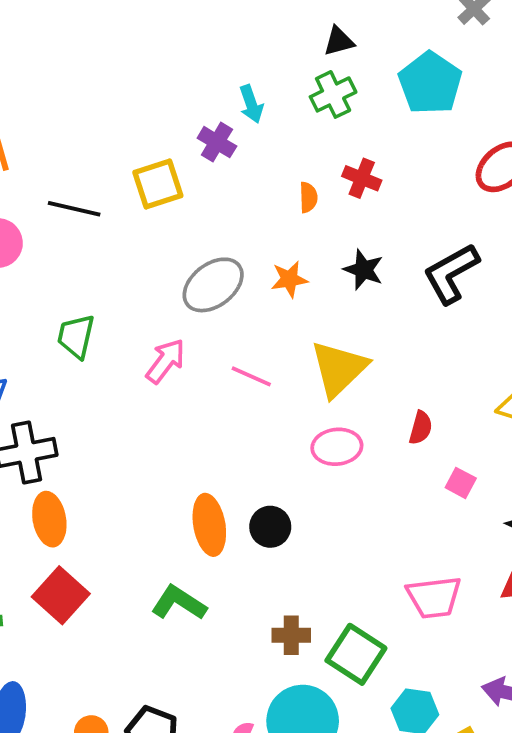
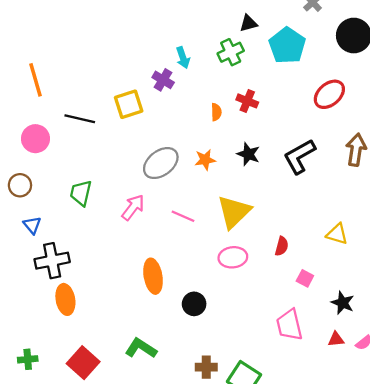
black triangle: (339, 41) -> (248, 23), moved
orange ellipse: (209, 525) -> (153, 276), moved
red square: (61, 595) -> (83, 363), moved
pink trapezoid: (434, 597) -> (289, 325), moved, turned 84

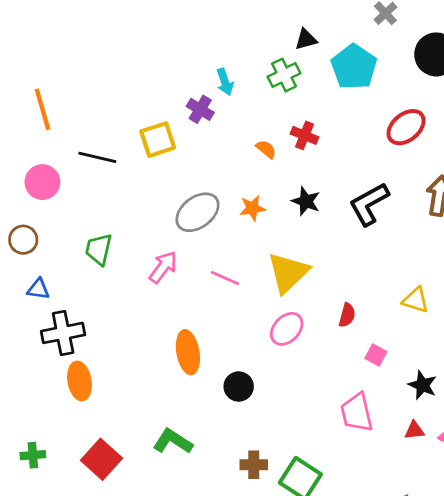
orange semicircle: (216, 112) -> (266, 149), turned -49
blue triangle: (32, 225) -> (38, 289), turned -42
pink ellipse: (233, 257) -> (287, 329), turned -40

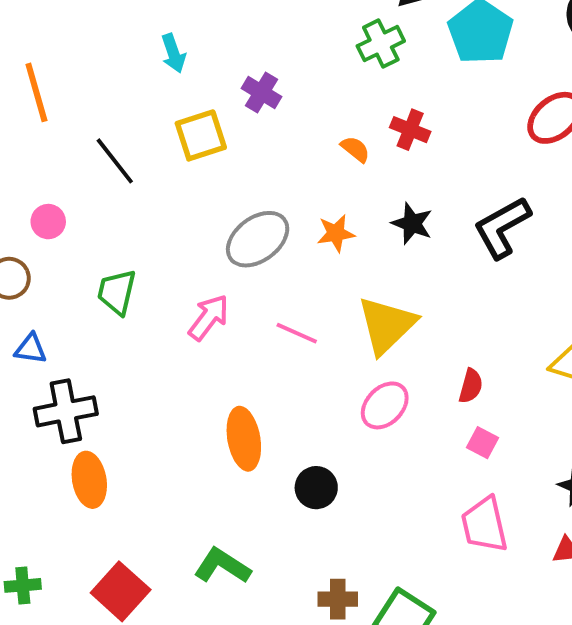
cyan arrow: (225, 82) -> (173, 53), moved
black line: (97, 157) -> (115, 161), turned 39
pink circle: (42, 182) -> (48, 222), moved, size x0.7
pink square: (376, 355) -> (483, 443), moved

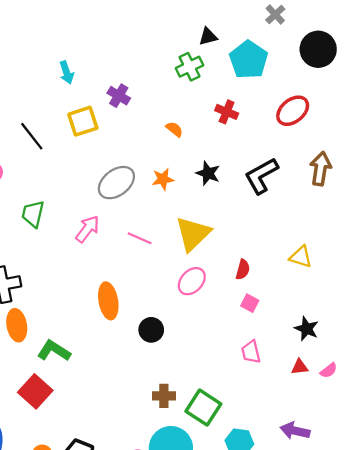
red cross: (410, 130) -> (227, 112), moved
pink trapezoid: (484, 525) -> (251, 352), size x0.7
green L-shape: (222, 566) -> (54, 351), moved

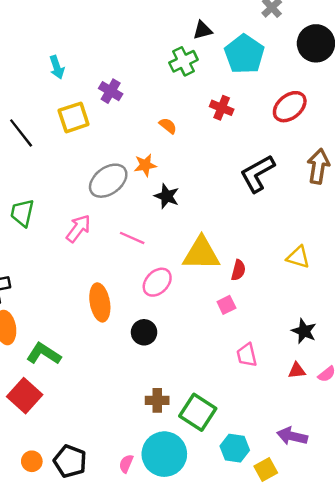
black star: (208, 173) -> (167, 196), moved
orange star: (163, 179) -> (145, 165), moved
yellow triangle: (193, 234) -> (201, 254), moved, turned 45
pink ellipse: (192, 281) -> (157, 282), moved
pink square: (250, 303) -> (226, 305), moved, turned 36

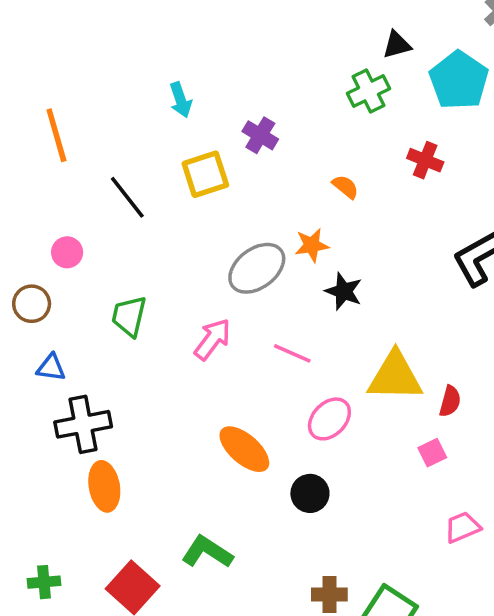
orange ellipse: (100, 302) -> (244, 449), turned -39
green L-shape: (44, 354) -> (207, 552), moved
pink trapezoid: (247, 355) -> (462, 527), turned 80

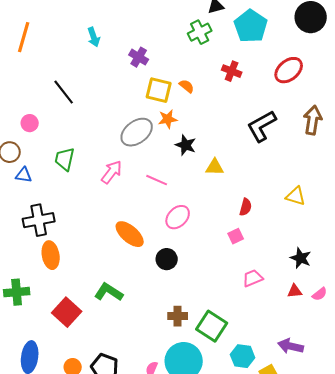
orange line: (56, 135) -> (24, 37), moved, turned 32
yellow square: (205, 174) -> (159, 90), moved, turned 32
blue triangle: (51, 368) -> (24, 175), moved
yellow triangle: (395, 376) -> (215, 167), moved, size x0.6
green cross: (44, 582) -> (17, 292), moved, size x1.4

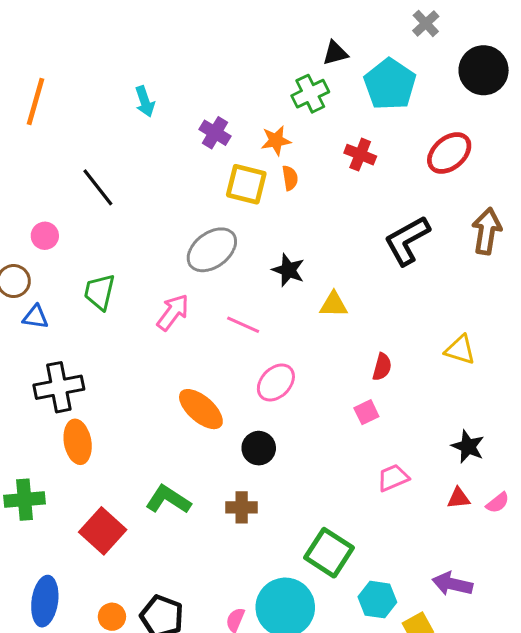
orange semicircle: (187, 86) -> (290, 178), turned 42
orange star: (168, 119) -> (276, 141), moved
brown cross: (178, 316) -> (242, 507), moved

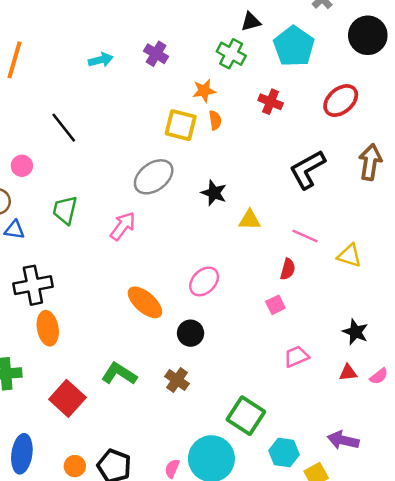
green cross: (310, 94) -> (231, 54), turned -36
cyan arrow: (145, 101) -> (101, 60), turned -85
purple cross: (215, 133) -> (156, 54), moved
pink line: (243, 325) -> (305, 236), moved
brown cross: (242, 507) -> (177, 380), turned 35

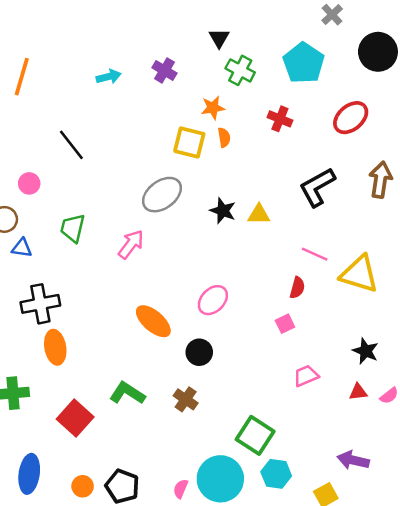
black triangle: (251, 22) -> (219, 38), moved, turned -45
yellow triangle: (250, 220) -> (259, 214), moved
yellow triangle: (349, 256) -> (359, 274), size x1.6
cyan hexagon: (284, 453) -> (276, 474), moved

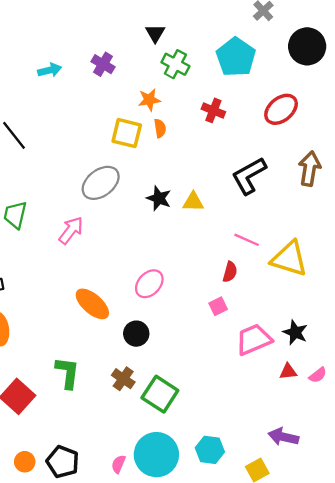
pink trapezoid: (306, 376) -> (254, 339), moved, size x1.5
green L-shape: (127, 393) -> (67, 373), turned 64
green square: (255, 435) -> (160, 394), moved

